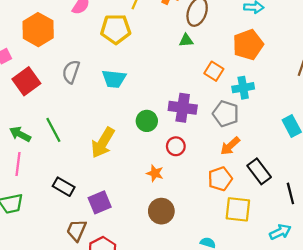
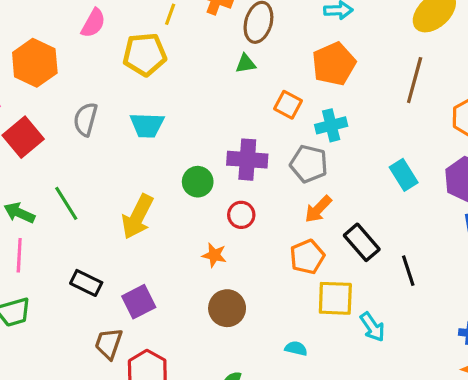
cyan arrow: (280, 232) -> (372, 327), moved, turned 85

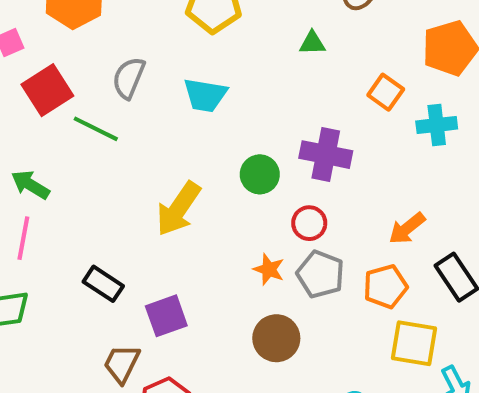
green triangle: (246, 64) -> (312, 43), moved
gray pentagon: (309, 164) -> (320, 274), moved
green line: (66, 203) -> (96, 129), moved, turned -39

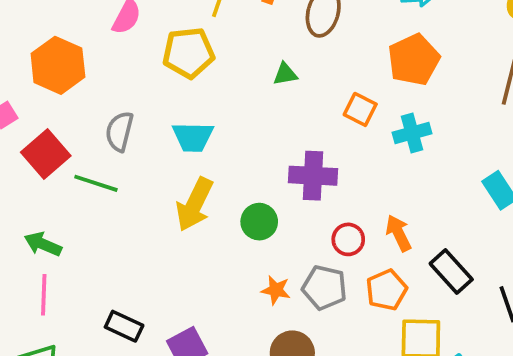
green circle: (260, 174) -> (259, 222), moved
yellow arrow: (178, 209) -> (195, 204), moved
red circle: (309, 223) -> (348, 239), moved
orange arrow: (407, 228) -> (398, 233), turned 111

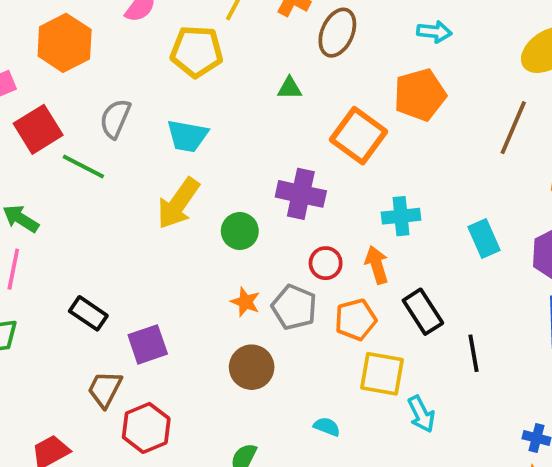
orange square: (360, 109) -> (358, 136), size x1.6
cyan cross: (412, 133) -> (401, 216), moved

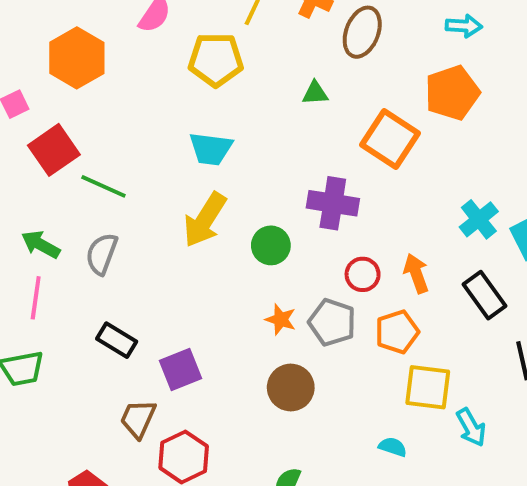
gray semicircle: (115, 119) -> (102, 254), moved
cyan cross: (401, 216) -> (479, 219), moved, turned -30
black rectangle: (423, 312) -> (484, 295), moved
cyan semicircle: (327, 427) -> (393, 447), moved

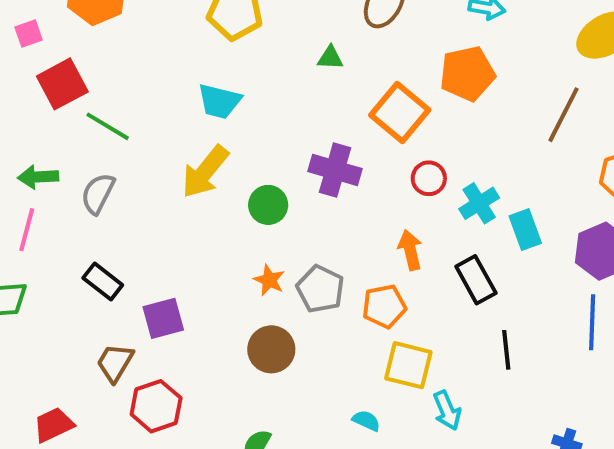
green arrow: (41, 244) -> (38, 177), turned -39
red circle: (363, 274) -> (429, 178), moved

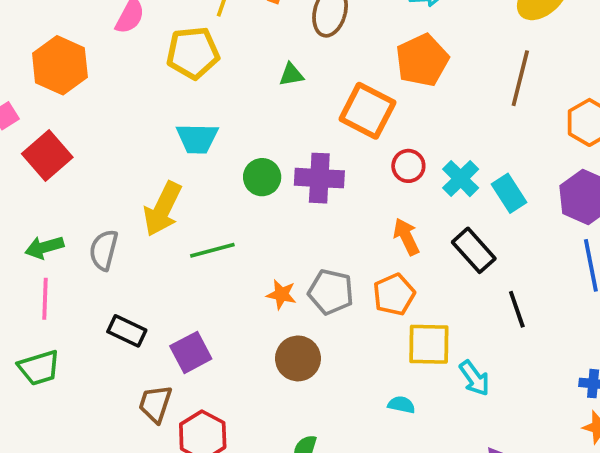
green line: (108, 126) -> (212, 250), moved, turned -33
yellow arrow: (205, 172) -> (163, 209), moved
green circle: (268, 205) -> (262, 177), moved

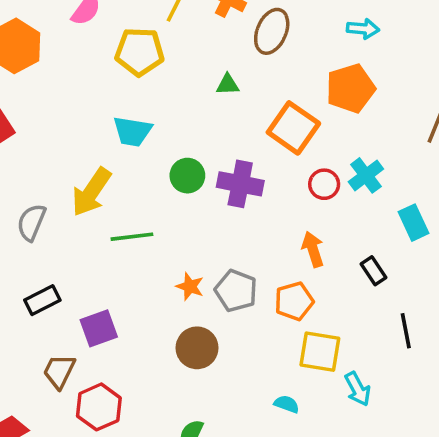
cyan cross: (461, 179) -> (366, 175), moved
black rectangle: (474, 250) -> (374, 271), size x0.7
black rectangle: (127, 331) -> (42, 300), turned -60

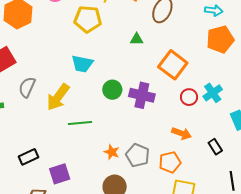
orange pentagon: (351, 88) -> (220, 39), moved
gray semicircle: (31, 222) -> (27, 87), moved
orange arrow: (313, 249) -> (182, 133), turned 126

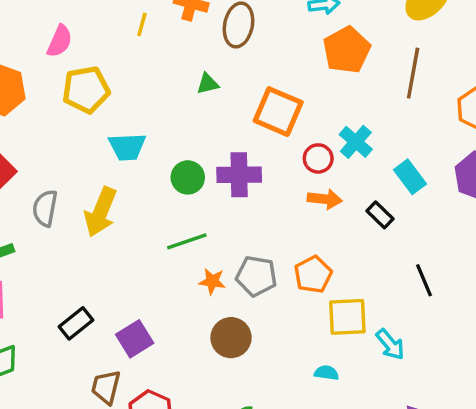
yellow pentagon: (88, 19) -> (86, 90), moved
green line: (80, 123) -> (187, 241), moved
orange arrow: (182, 133) -> (325, 199), moved
black rectangle: (215, 147) -> (380, 215), moved

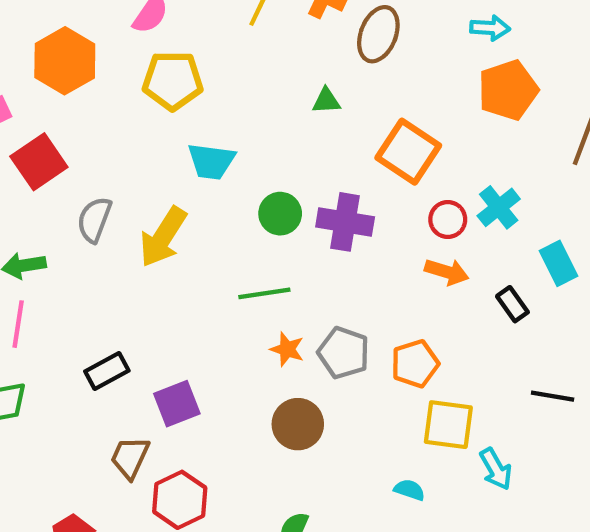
black line: (424, 280) -> (553, 396), turned -68

